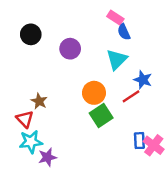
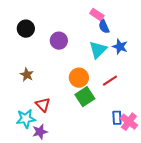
blue star: (143, 80) -> (120, 47), moved
brown star: (39, 101) -> (27, 75), moved
red triangle: (25, 119) -> (43, 105), moved

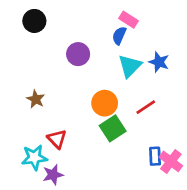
blue semicircle: (104, 27) -> (119, 36), moved, turned 48
black circle: (26, 29) -> (34, 21), moved

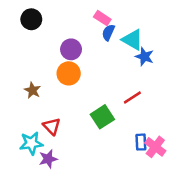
pink rectangle: (128, 20) -> (102, 18), moved
cyan triangle: (130, 66) -> (132, 40), moved, turned -45
orange circle: (105, 103) -> (69, 73), moved

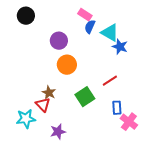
orange circle: (69, 73) -> (67, 65), moved
brown star: (32, 90) -> (49, 93), moved
blue rectangle: (141, 142) -> (117, 108), moved
purple star: (48, 159) -> (58, 132), moved

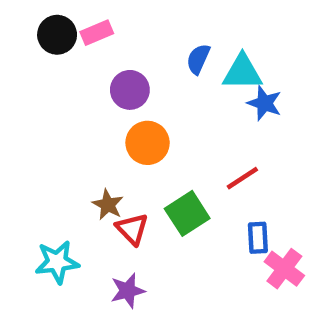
pink rectangle: (85, 15) -> (97, 33), moved, turned -56
cyan triangle: (110, 33) -> (242, 72), turned -30
red triangle: (43, 105) -> (132, 229), moved

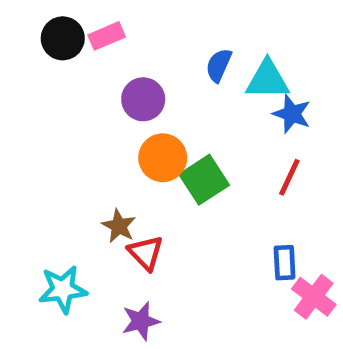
red line: (242, 178) -> (289, 177), moved, turned -32
green square: (187, 213) -> (204, 180), moved

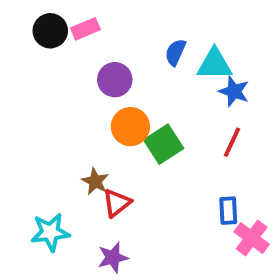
red triangle: (146, 253) -> (117, 203), turned 36

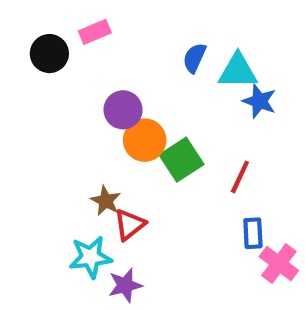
black circle: (50, 31) -> (49, 54), moved
purple circle: (115, 80) -> (123, 110), moved
red line: (232, 142) -> (240, 177), moved
cyan star: (50, 232) -> (91, 257), moved

